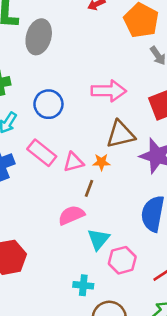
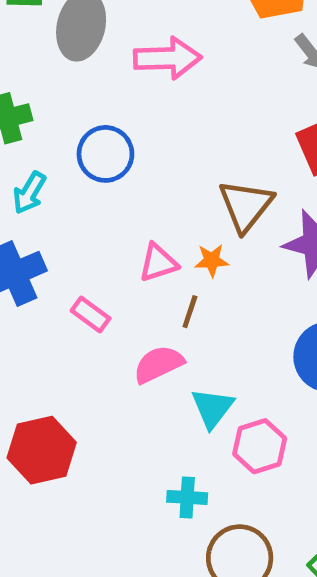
pink arrow: (109, 91) -> (168, 58), moved
brown triangle: (120, 134) -> (246, 206), turned -36
pink rectangle: (42, 153) -> (91, 314), moved, size x0.7

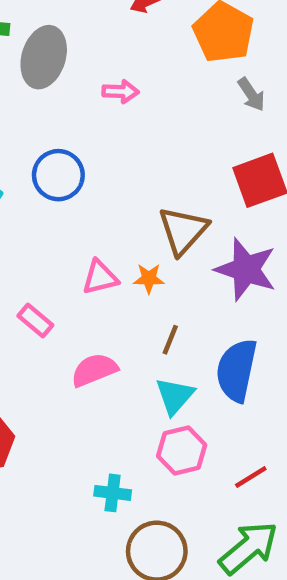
pink arrow: (168, 58) -> (121, 92), size x0.6
brown line: (190, 312) -> (170, 340), moved
cyan triangle: (212, 408) -> (175, 396), moved

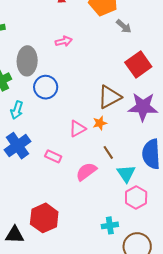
gray ellipse: (44, 57) -> (27, 61), moved
brown triangle: (183, 230) -> (109, 97), turned 35
brown line: (170, 340) -> (108, 152), moved, turned -40

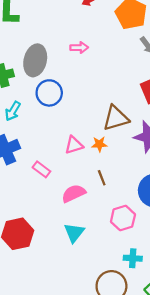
cyan triangle: (126, 174) -> (74, 233), moved
pink hexagon: (136, 198) -> (123, 218), moved
cyan cross: (110, 225) -> (133, 258), moved

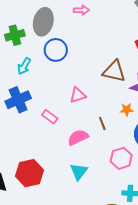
brown triangle: (116, 118) -> (114, 71), turned 30
orange star: (99, 144) -> (127, 110), moved

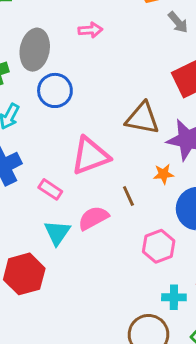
pink triangle: (78, 95) -> (90, 156), size x1.6
cyan triangle: (79, 172) -> (57, 233), moved

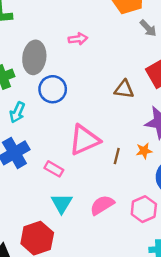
brown triangle: (142, 118) -> (124, 89), moved, size x0.7
brown line: (128, 196) -> (117, 156), moved, turned 42
pink semicircle: (93, 218) -> (102, 205), moved

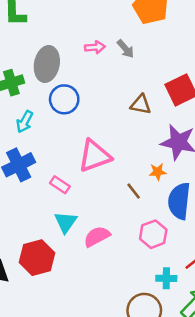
gray arrow: (148, 28) -> (126, 49), moved
brown line: (117, 156) -> (134, 191), moved, turned -56
pink semicircle: (102, 205) -> (97, 236), moved

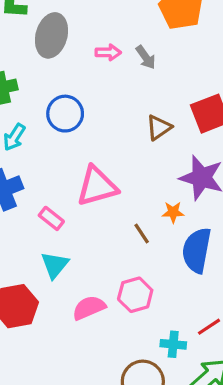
gray ellipse: (47, 64) -> (52, 35), moved
brown triangle: (141, 104) -> (159, 128), turned -50
pink hexagon: (153, 234) -> (135, 295), moved
pink semicircle: (97, 236) -> (89, 308), moved

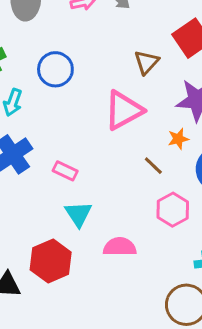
pink triangle: (97, 186) -> (124, 110), moved
pink hexagon: (135, 295) -> (173, 210), moved
pink semicircle: (89, 308) -> (120, 247), turned 36

